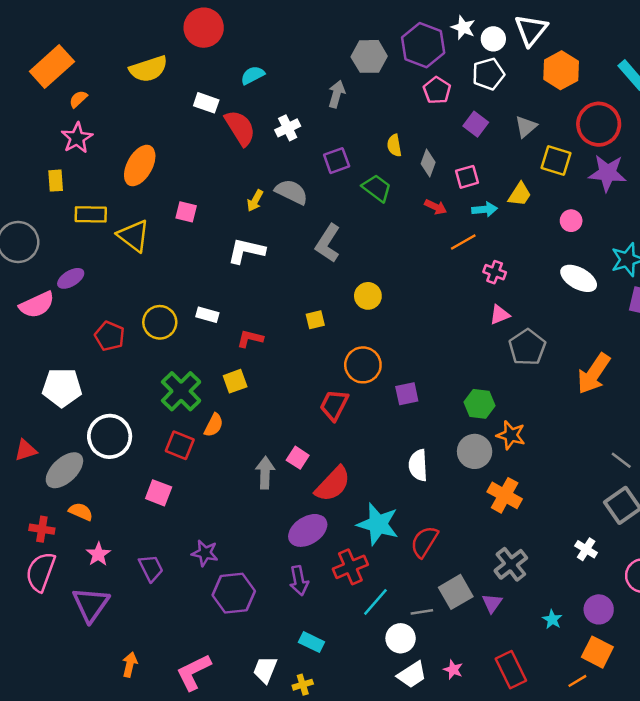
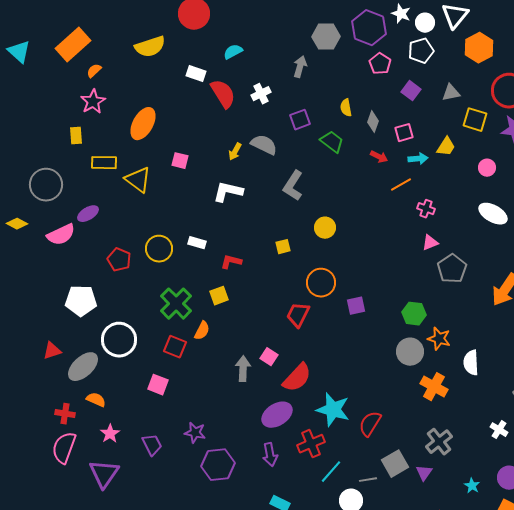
gray triangle: (526, 127) -> (451, 93), turned 30
white semicircle: (418, 465) -> (471, 363), moved

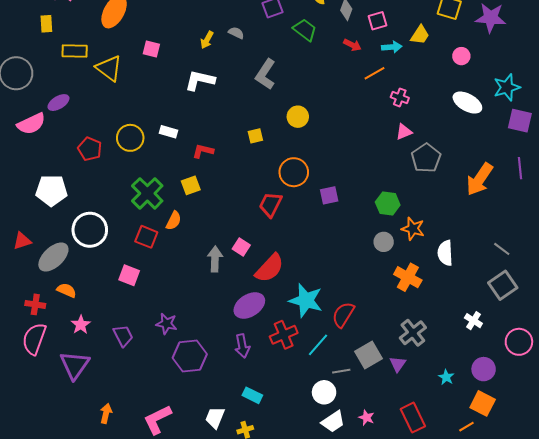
gray semicircle: (264, 145) -> (236, 33), size x0.6
gray circle: (410, 352) -> (384, 242), size x0.7
cyan line: (331, 472) -> (318, 345), moved

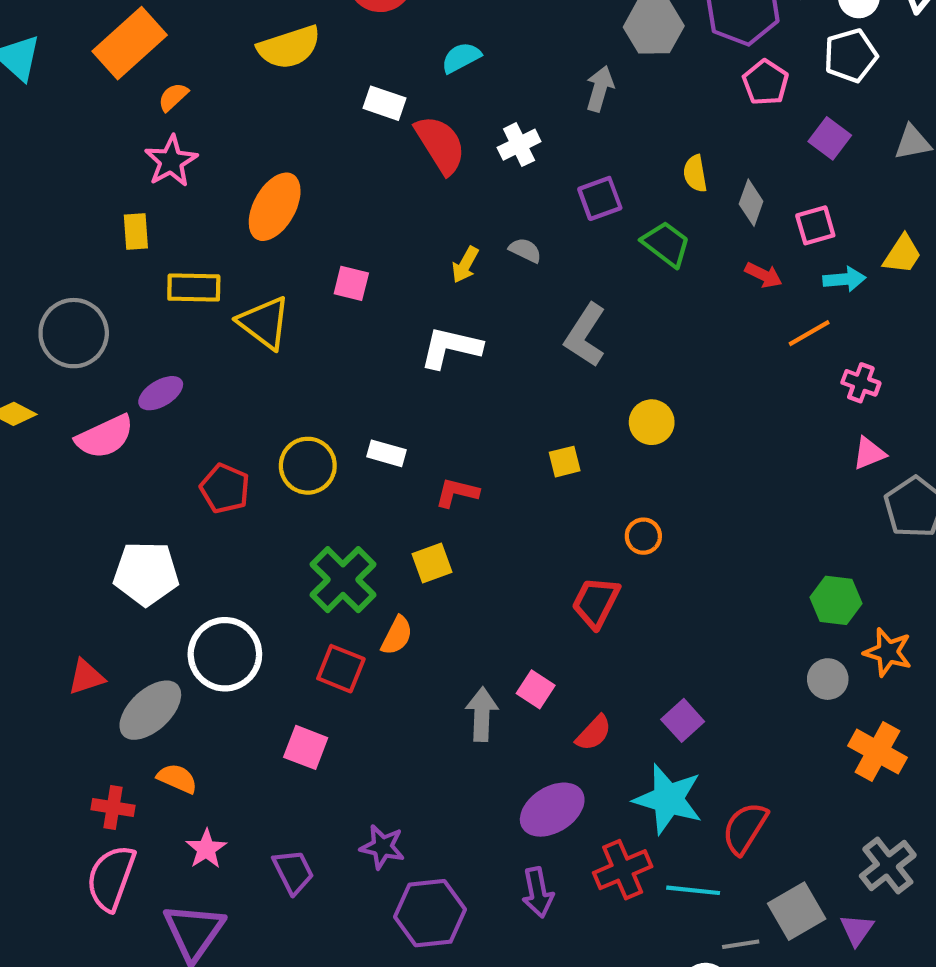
orange circle: (294, 172) -> (643, 536), size x0.6
purple square: (329, 195) -> (683, 720), moved, turned -30
red semicircle: (270, 268) -> (594, 733), size x0.6
cyan line: (318, 345) -> (693, 890), turned 55

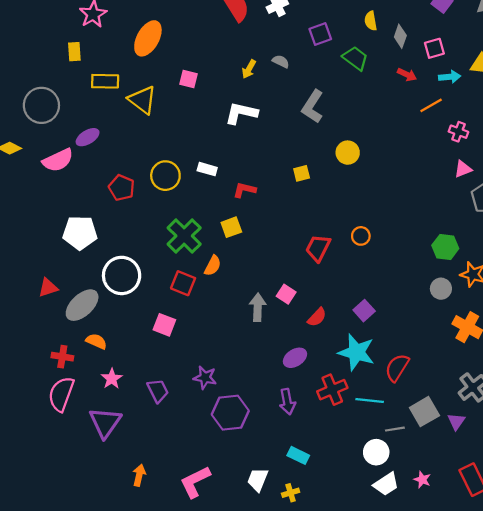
orange circle: (643, 536) -> (361, 236), moved
purple ellipse: (552, 810) -> (295, 358), size x0.7

